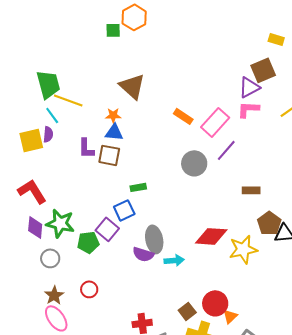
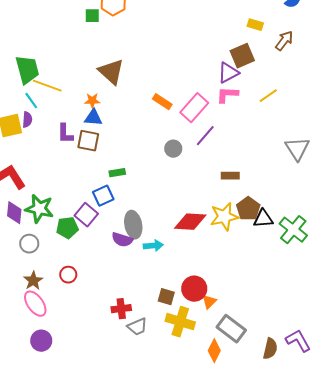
gray circle: (194, 163) -> (173, 149), size x0.7
yellow star: (243, 249) -> (224, 217), moved
brown square: (187, 311) -> (166, 297), turned -36

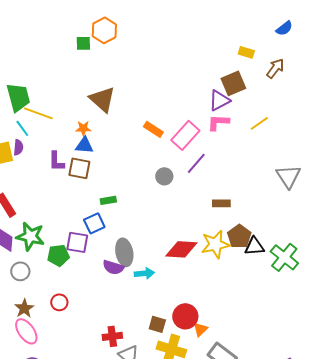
purple square: (86, 215) -> (77, 242), turned -30

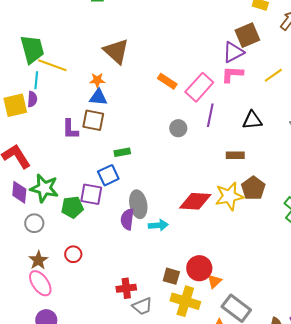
cyan line: (22, 128) -> (36, 80), turned 42
purple L-shape: (56, 161) -> (70, 129), moved
purple line: (196, 163) -> (210, 115), turned -30
black triangle: (254, 246) -> (252, 120), moved
purple semicircle: (113, 267) -> (127, 219), turned 80

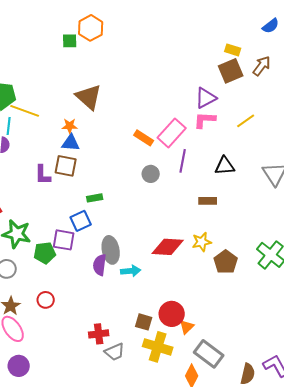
brown square: (247, 35) -> (231, 71), moved
orange rectangle: (167, 81) -> (144, 138), moved
brown pentagon: (253, 188) -> (226, 262), moved
yellow star: (229, 196) -> (202, 242), size x0.7

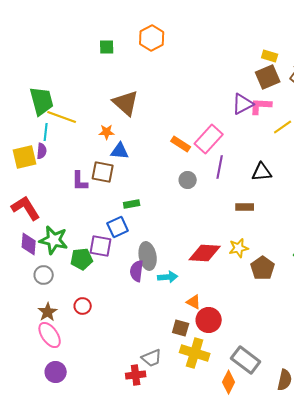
orange hexagon: (91, 28) -> (152, 38), moved
pink L-shape: (205, 120) -> (261, 106), moved
blue triangle: (71, 143) -> (120, 151), moved
orange triangle: (187, 327) -> (194, 302), moved, turned -49
red cross: (99, 334) -> (136, 375), moved

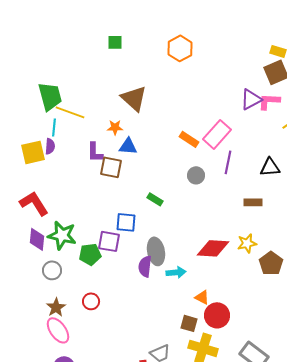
orange hexagon: (152, 38) -> (180, 48), moved
purple L-shape: (80, 181) -> (95, 152), moved
green rectangle: (132, 204) -> (155, 199), moved, turned 42
blue square: (118, 227) -> (126, 222), turned 30

